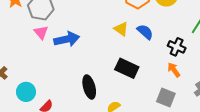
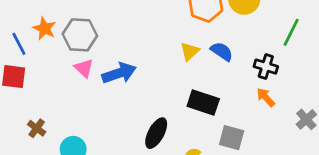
yellow triangle: (121, 29) -> (190, 51), turned 49
black ellipse: (89, 87) -> (156, 133), turned 50
gray square: (166, 98) -> (232, 138), moved

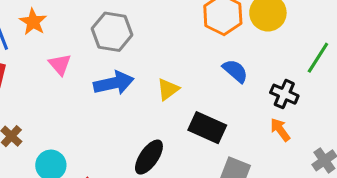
gray hexagon: (80, 35) -> (112, 32), moved
yellow triangle: (190, 51) -> (168, 89), moved
pink triangle: (84, 68) -> (60, 64), moved

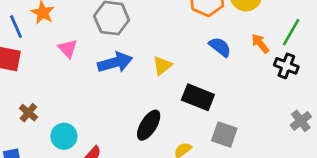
black cross: (284, 94) -> (286, 66), moved
orange arrow: (280, 130) -> (260, 43), moved

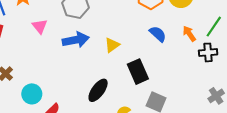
black cross: (286, 66) -> (208, 52), turned -30
black rectangle: (198, 97) -> (138, 72), turned 40

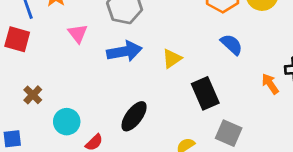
orange arrow: (189, 34) -> (270, 84), moved
black ellipse: (98, 90) -> (134, 116), moved

